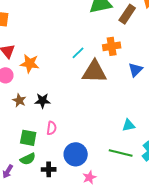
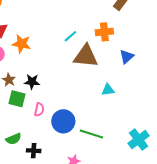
cyan triangle: (129, 125) -> (108, 90), moved
green square: (28, 138) -> (17, 99), moved
green line: (121, 153) -> (91, 134), moved
blue circle: (76, 154) -> (63, 121), moved

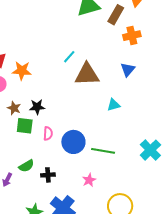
orange cross: (104, 32) -> (132, 36), moved

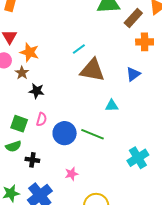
brown star: (14, 108) -> (22, 73), moved
green square: (25, 126) -> (19, 124), moved
green line: (103, 151) -> (93, 134), moved

